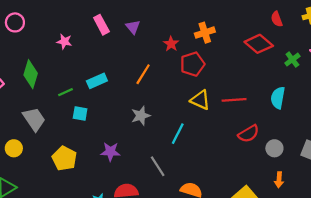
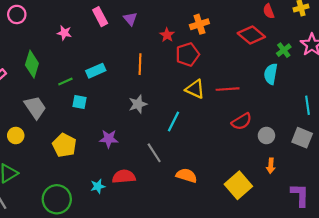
orange line: (143, 74) -> (140, 64), turned -30
cyan semicircle: (278, 98) -> (271, 74), moved

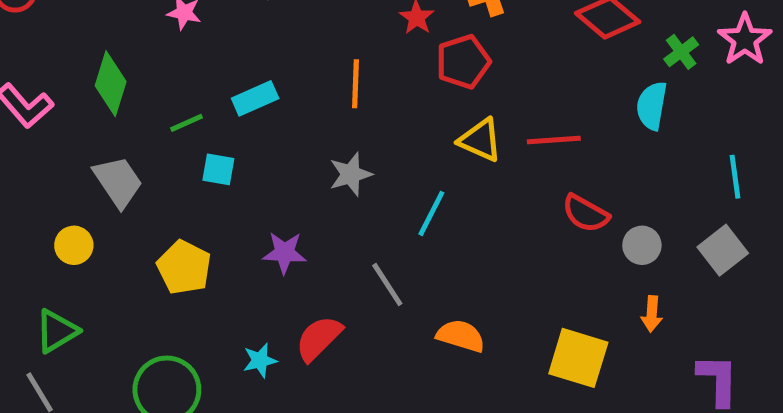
red semicircle: (242, 121) -> (586, 213), turned 60
gray square: (302, 138) -> (723, 250), turned 30
red semicircle: (124, 177) -> (319, 338), turned -40
yellow square: (238, 185) -> (578, 358), turned -32

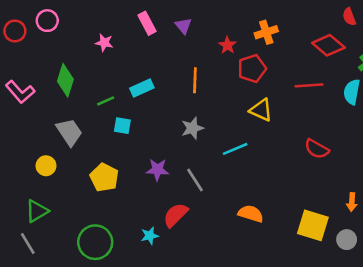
red line: (554, 140) -> (309, 85), moved
cyan line: (431, 213) -> (235, 149), turned 40
gray circle: (642, 245) -> (347, 240), moved
gray line: (387, 284) -> (195, 180), moved
cyan star: (260, 360) -> (150, 236), moved

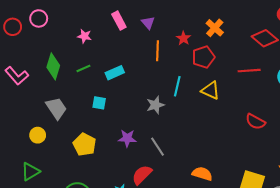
orange cross: (266, 32) -> (215, 28), turned -30
orange line: (195, 80) -> (157, 51), moved
green line: (106, 101) -> (83, 68), moved
cyan line: (235, 149) -> (177, 86), moved, turned -54

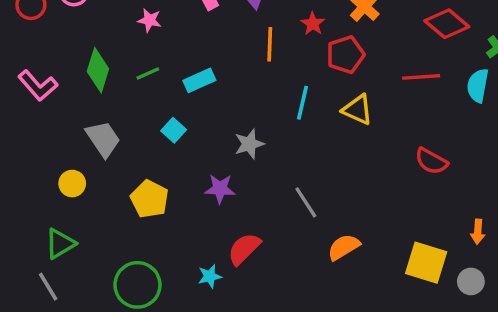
cyan square: (99, 103) -> (174, 130), turned 32
gray star: (155, 105) -> (249, 144), moved
gray line: (157, 147) -> (306, 202), moved
orange semicircle: (202, 174) -> (344, 247), turned -48

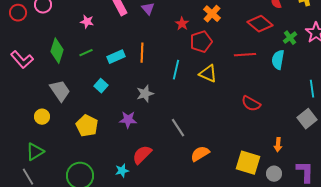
orange line: (270, 44) -> (142, 53), moved

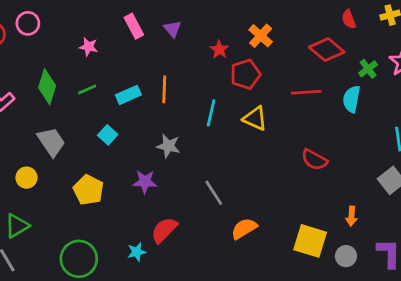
gray star: (145, 94) -> (168, 146), turned 30

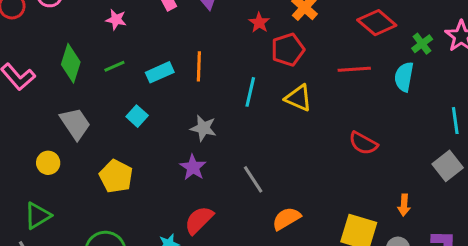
purple star: (145, 182) -> (193, 167), moved, turned 30

